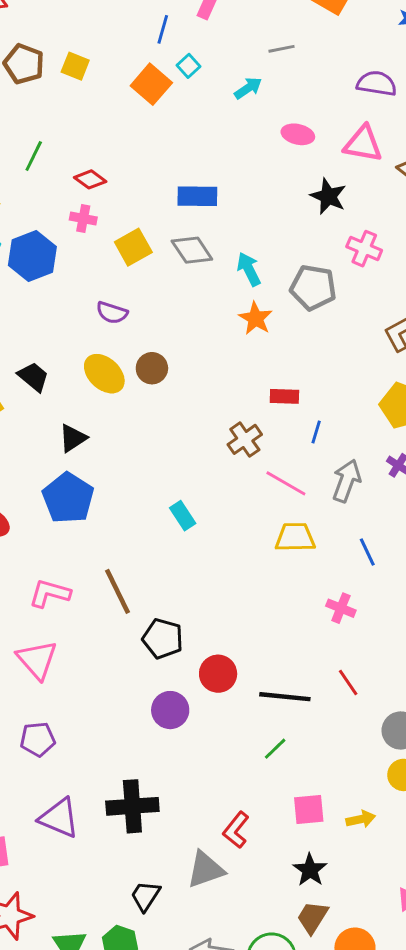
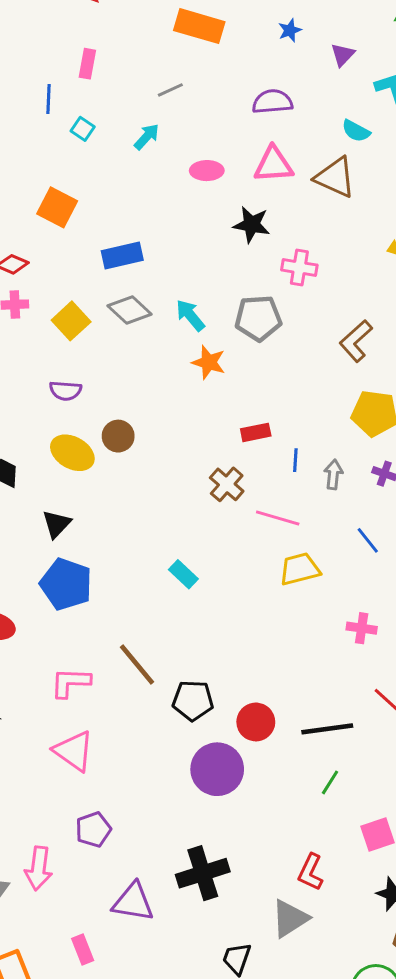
orange square: (151, 84) -> (57, 207), moved
gray arrow: (347, 481) -> (333, 474), moved, size x0.7
blue line: (367, 552) -> (368, 540), moved
purple circle: (170, 710) -> (217, 769), size x1.4

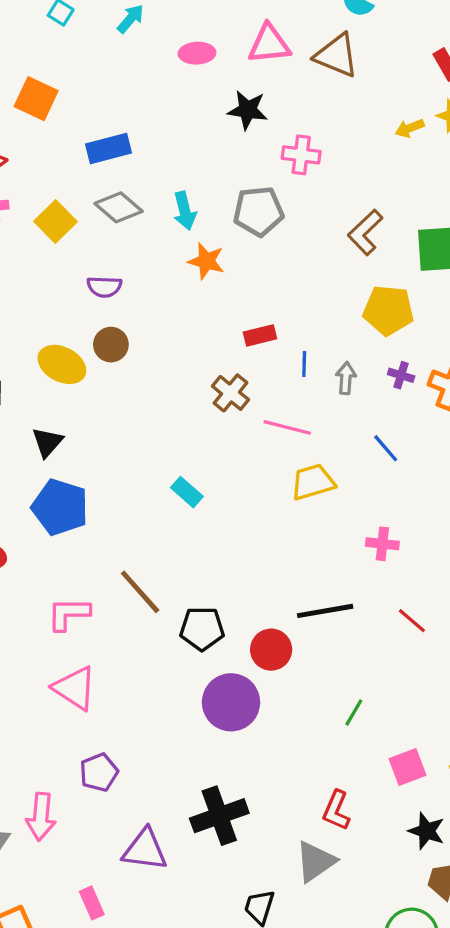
cyan arrow: (190, 315) -> (185, 211), turned -152
purple semicircle: (66, 391) -> (104, 287), moved
black line: (327, 729) -> (325, 611), moved

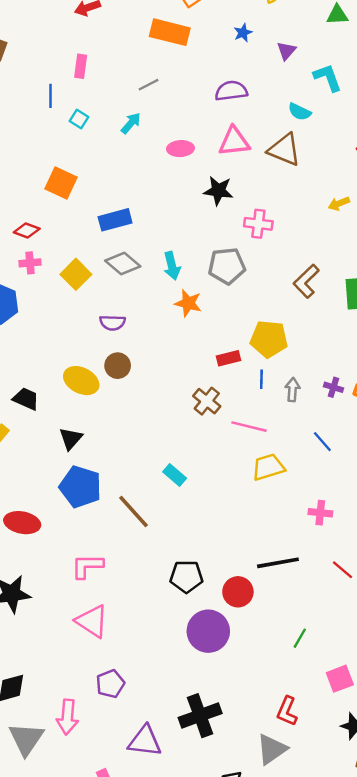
yellow pentagon: (388, 310) -> (269, 339), moved
brown line: (140, 592) -> (134, 512), moved

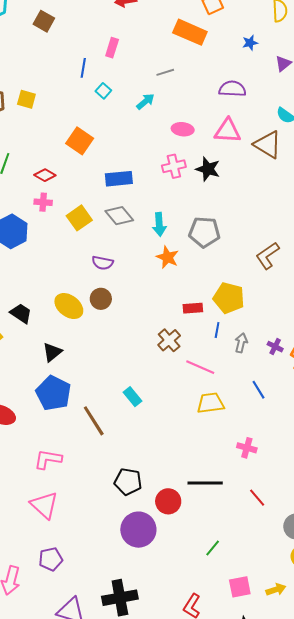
pink cross: (258, 224) -> (174, 166), moved, turned -30

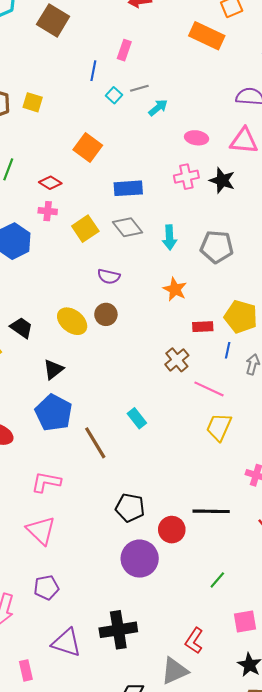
brown square: (44, 21) -> (53, 20), size x1.4
gray line: (165, 72) -> (139, 88), moved
orange star: (168, 257) -> (175, 289), moved
yellow trapezoid: (211, 403) -> (219, 427), turned -60

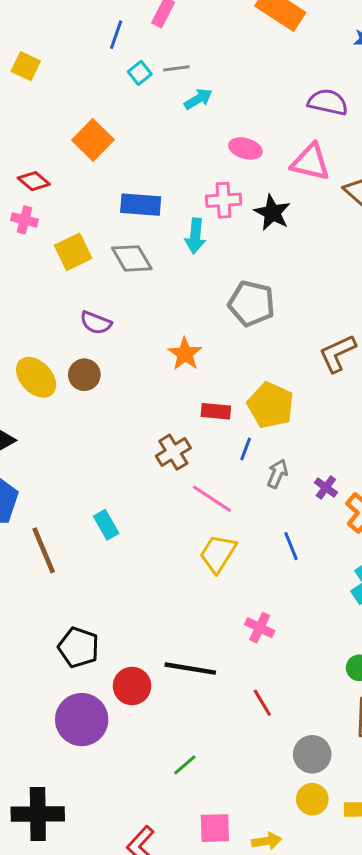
cyan arrow: (169, 238) -> (195, 236), moved

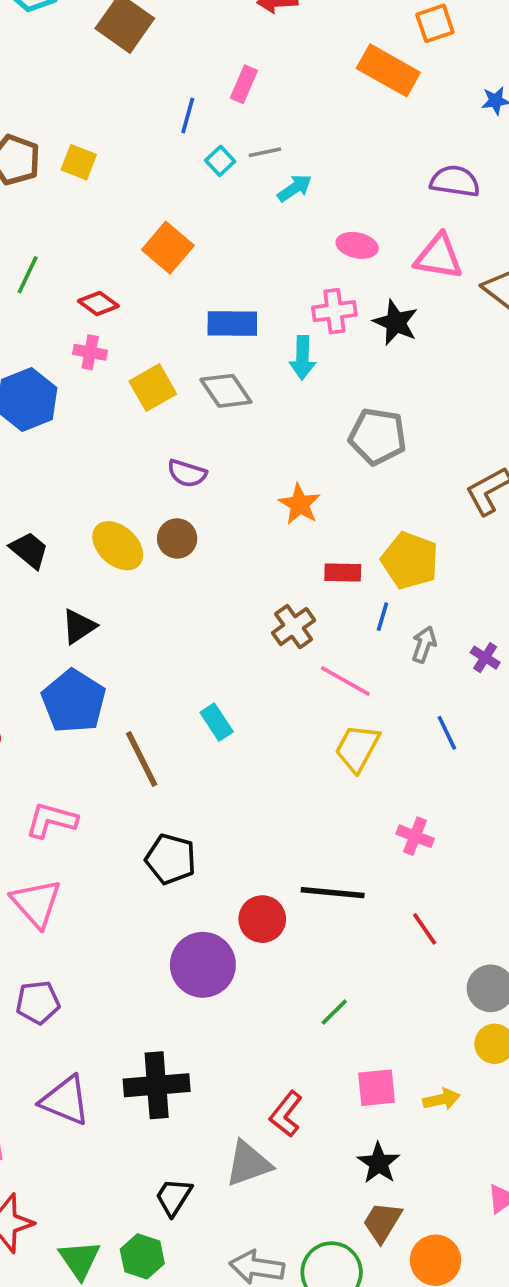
black pentagon: (79, 647) -> (171, 859), moved

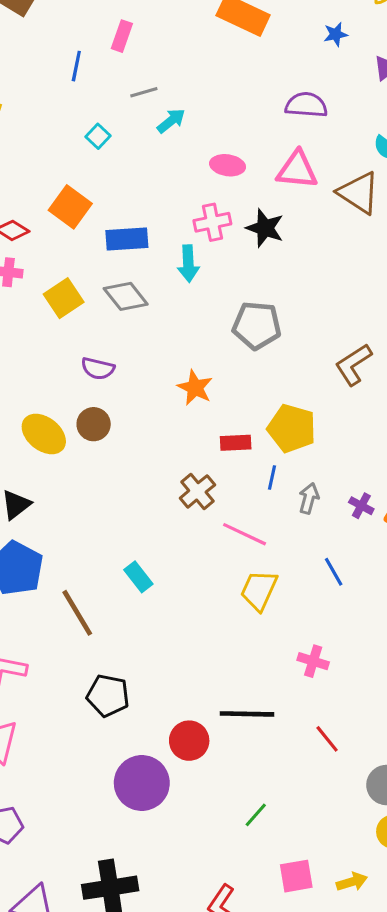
cyan square: (220, 161) -> (98, 136), moved
orange square: (168, 248) -> (70, 207), moved

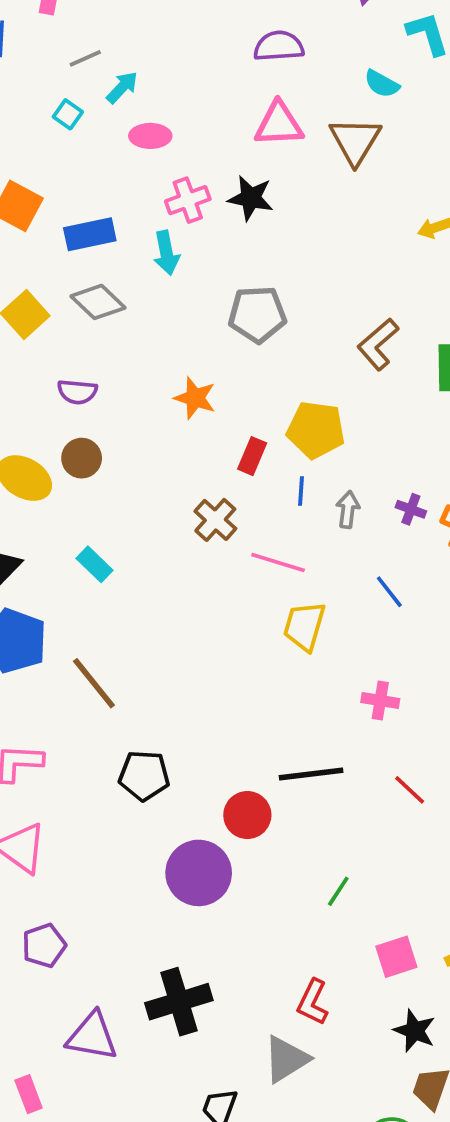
cyan square: (98, 136) -> (68, 114), moved
pink ellipse: (228, 165) -> (150, 136), moved
brown triangle: (359, 193) -> (355, 141), turned 36
red rectangle: (236, 443) -> (252, 456), turned -56
cyan rectangle: (138, 577) -> (94, 564), moved

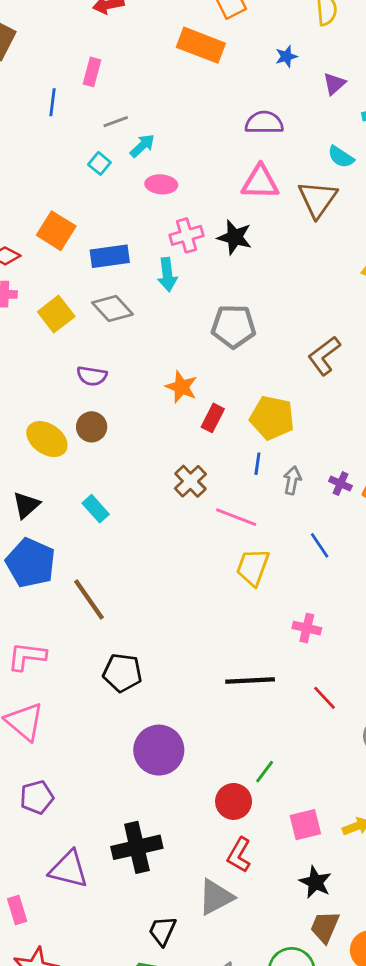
red rectangle: (252, 456) -> (213, 418), moved
red circle: (247, 815) -> (234, 801), moved

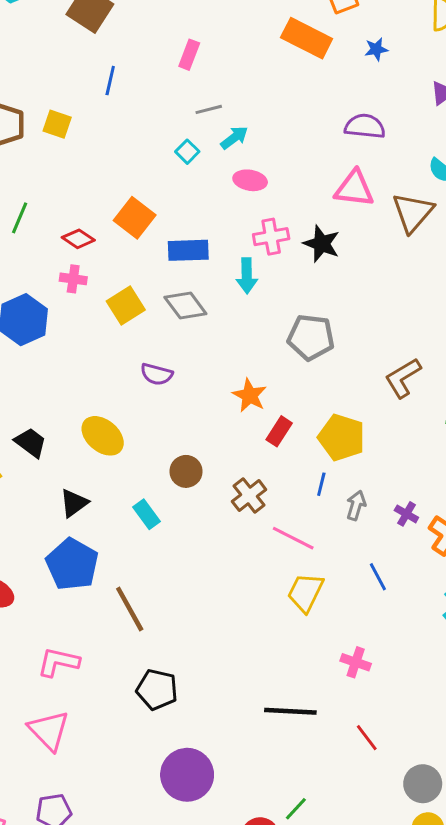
blue star: (286, 56) -> (376, 49), moved
blue line: (52, 102) -> (110, 81), moved
brown circle: (92, 427) -> (186, 471), moved

